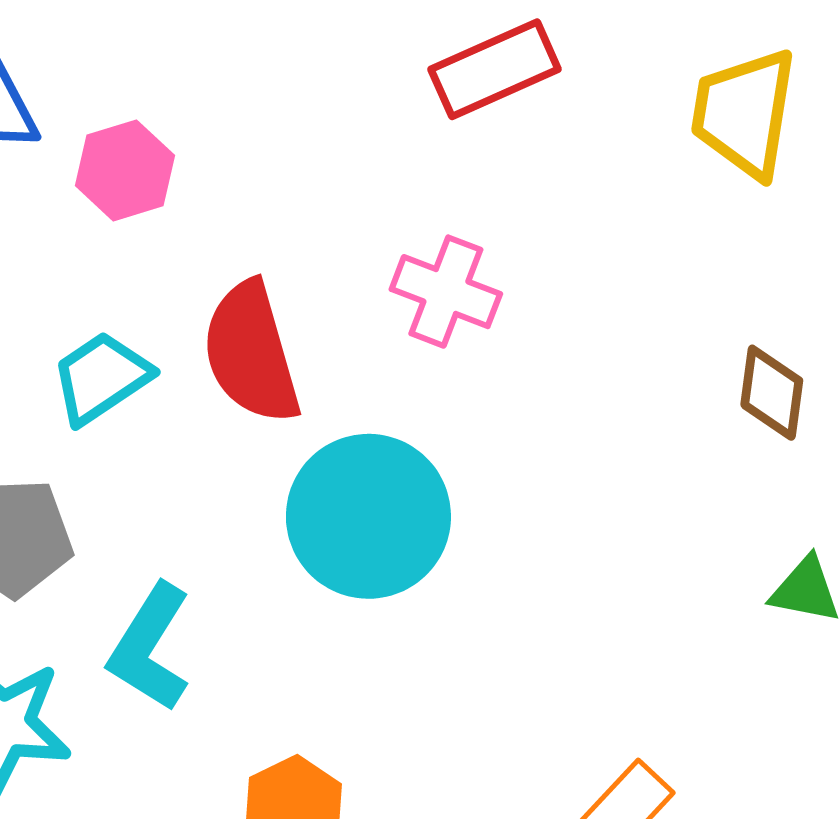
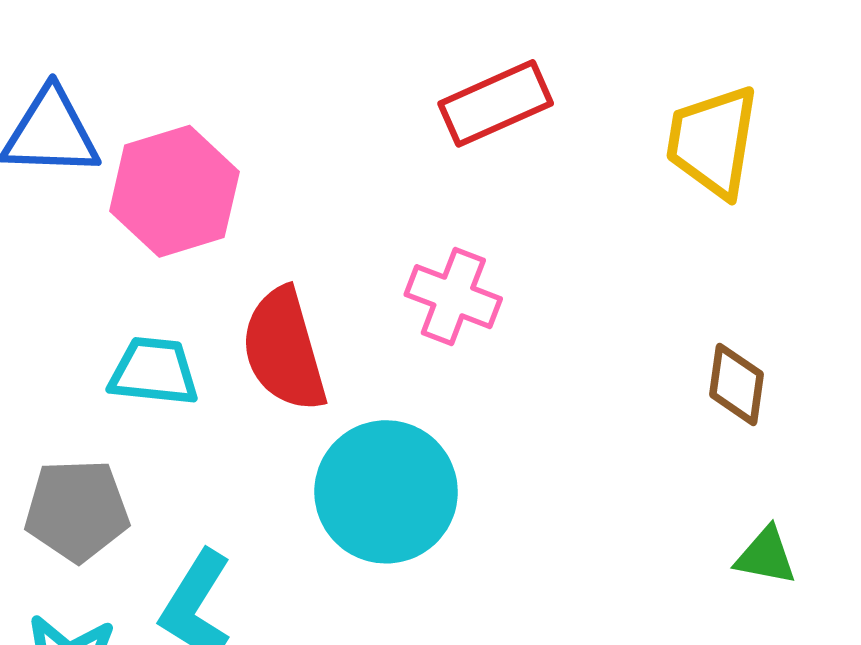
pink hexagon: (125, 170) -> (174, 191), size x1.5
cyan trapezoid: (101, 378) -> (154, 371), turned 40

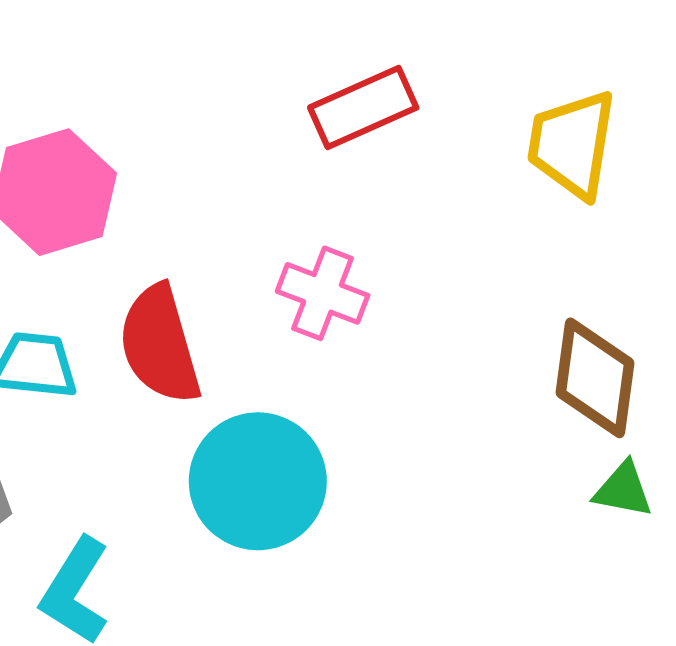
brown diamond: (736, 384) -> (595, 378), size x1.5
green triangle: (766, 556) -> (623, 490), moved

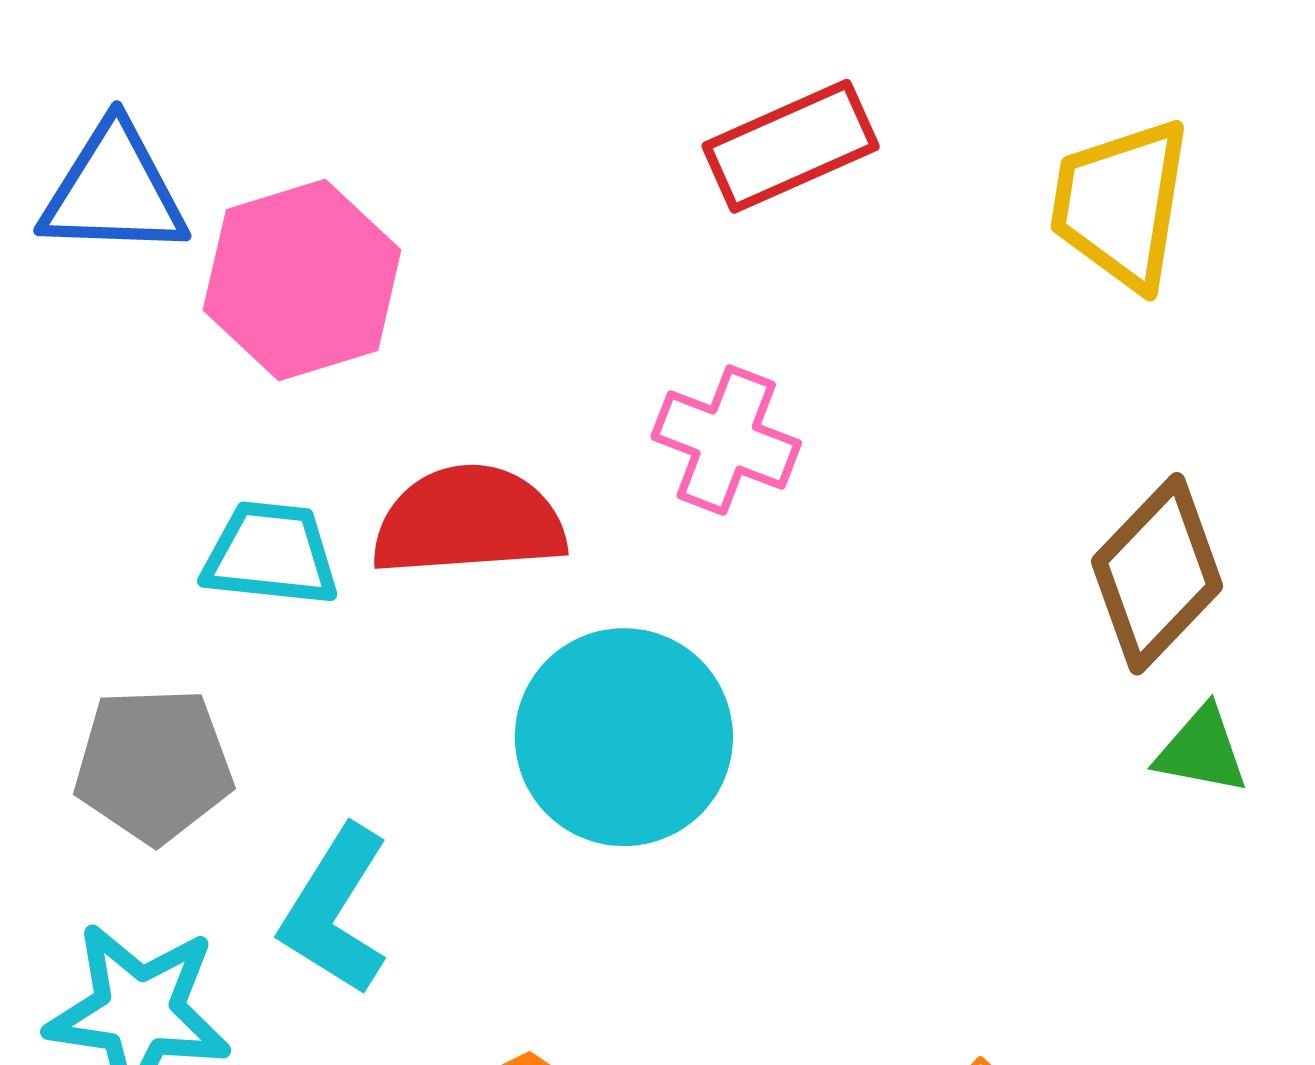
red semicircle: (160, 345) -> (469, 521), turned 102
brown diamond: (595, 378) -> (1157, 574), turned 36

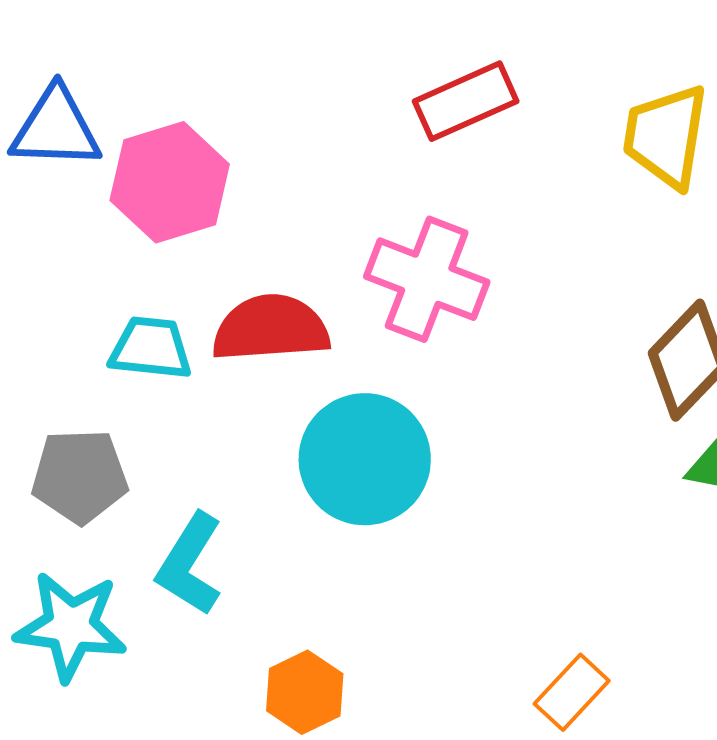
pink cross: (726, 440) -> (427, 279), size x1.4

